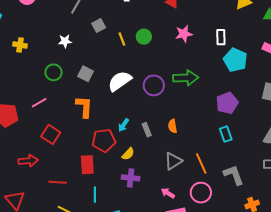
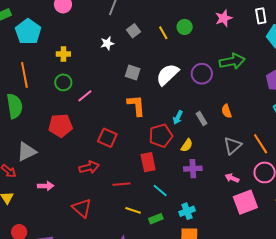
gray square: (99, 25) -> (133, 31), moved
green circle: (54, 72) -> (63, 82), moved
pink line: (39, 103) -> (85, 96), moved
cyan line: (95, 195) -> (160, 191), turned -42

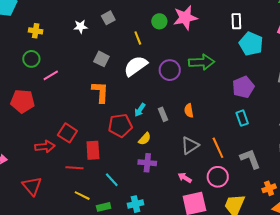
pink star: (224, 18) -> (185, 18), moved, size x1.4
yellow line: (163, 33) -> (138, 38), moved
red square: (107, 138) -> (67, 133), moved
red rectangle: (148, 162) -> (93, 150), moved

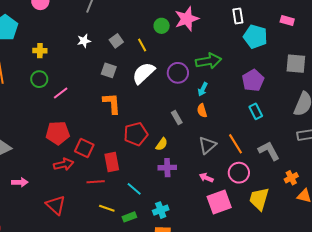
gray square: (108, 18) -> (116, 41), moved
red pentagon: (23, 101) -> (58, 133), moved
cyan arrow: (140, 110) -> (203, 89), moved

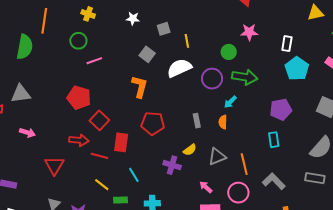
pink star: (187, 19) -> (249, 32), moved, size x0.7
green circle: (162, 26) -> (229, 52), moved
yellow semicircle: (162, 144) -> (190, 150), moved
gray L-shape: (269, 151) -> (274, 181), turned -35
red arrow: (64, 164) -> (79, 140), moved

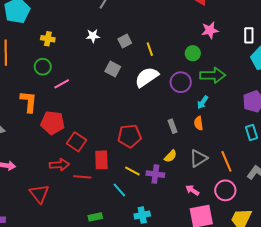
orange L-shape: (140, 87) -> (29, 102), moved
yellow line: (102, 185) -> (132, 171), moved
green rectangle: (120, 200) -> (95, 217), moved

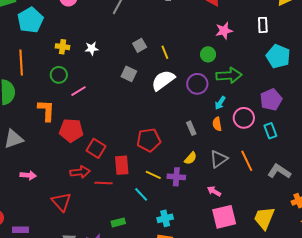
white rectangle: (249, 35) -> (263, 25), moved
white star: (93, 36) -> (92, 48), moved
pink circle: (225, 190) -> (244, 118), moved

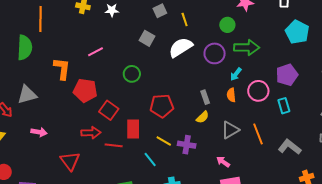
green circle: (59, 75) -> (132, 74), moved
yellow semicircle: (191, 158) -> (203, 117), moved

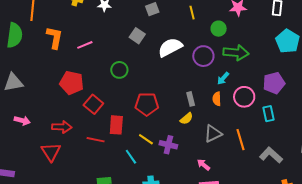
yellow line: (185, 20) -> (192, 13), moved
orange L-shape: (62, 69) -> (55, 38), moved
red arrow: (91, 133) -> (62, 127), moved

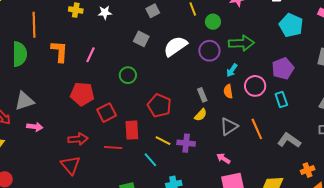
green circle: (219, 29) -> (213, 22), moved
pink line: (85, 45) -> (91, 55), turned -35
red square: (93, 104) -> (107, 113), turned 30
red pentagon: (147, 104) -> (159, 106), turned 30
pink arrow: (22, 121) -> (35, 127), moved

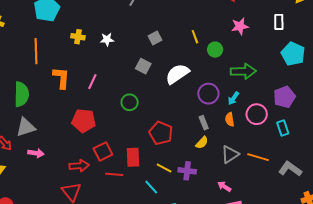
purple circle: (209, 51) -> (208, 94), moved
green semicircle: (20, 54) -> (21, 94), moved
red square: (107, 113) -> (103, 152), moved
orange line: (257, 129) -> (258, 157), turned -50

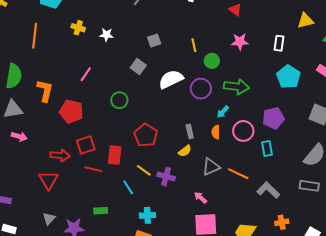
orange L-shape: (61, 78) -> (45, 91), moved
purple circle: (208, 94) -> (201, 89), moved

